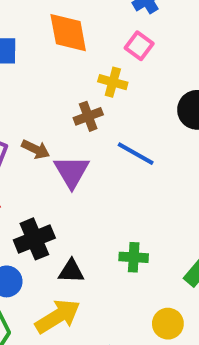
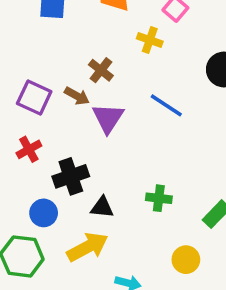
brown cross: (88, 116) -> (101, 70), moved, turned -35

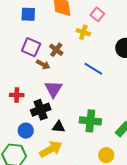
purple square: (34, 97) -> (31, 47), moved
purple triangle: (108, 118) -> (53, 89), moved
red cross: (29, 149) -> (17, 95), turned 32
green cross: (159, 198) -> (90, 121), size x1.5

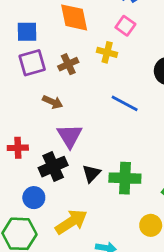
purple square: (31, 47) -> (32, 63), moved, turned -36
brown cross: (56, 50) -> (68, 64), moved, turned 32
black triangle: (59, 127) -> (91, 174), moved, turned -48

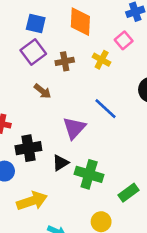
purple square: (32, 63) -> (33, 52), turned -35
purple triangle: (70, 136) -> (74, 128), moved

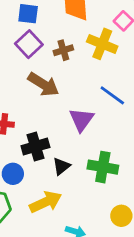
yellow cross: (102, 60) -> (102, 44), size x1.5
brown arrow: (42, 91) -> (43, 84), size x1.6
black triangle: (60, 163) -> (61, 166), moved

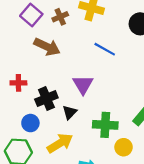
purple triangle: (82, 120) -> (83, 85), moved
green cross: (103, 167) -> (105, 125), moved

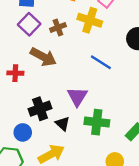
red cross: (18, 83) -> (15, 73), moved
black triangle: (70, 112) -> (62, 124), turned -35
green cross: (105, 125) -> (97, 122), moved

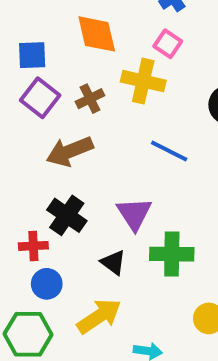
brown arrow: (43, 57) -> (70, 151), turned 135
red cross: (15, 73) -> (33, 246), moved
black cross: (40, 109) -> (67, 215), moved, turned -30

